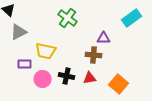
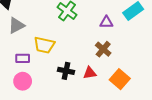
purple triangle: (104, 38) -> (106, 22), moved
brown cross: (94, 55) -> (103, 49), moved, turned 35
pink circle: (43, 79) -> (23, 81), moved

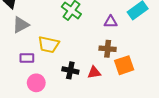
brown cross: (103, 49) -> (108, 49), turned -35
orange square: (120, 79) -> (124, 65), moved, turned 30
pink circle: (23, 81) -> (36, 83), moved

